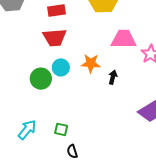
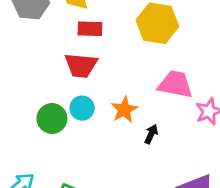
orange star: (91, 63) -> (124, 110), turned 30

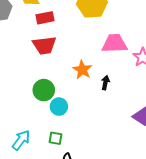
cyan circle: (82, 108) -> (59, 107), moved
green circle: (52, 119) -> (44, 90), moved

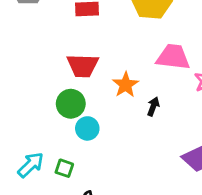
red trapezoid: (44, 45) -> (83, 66), moved
green square: (56, 138) -> (64, 168), moved

